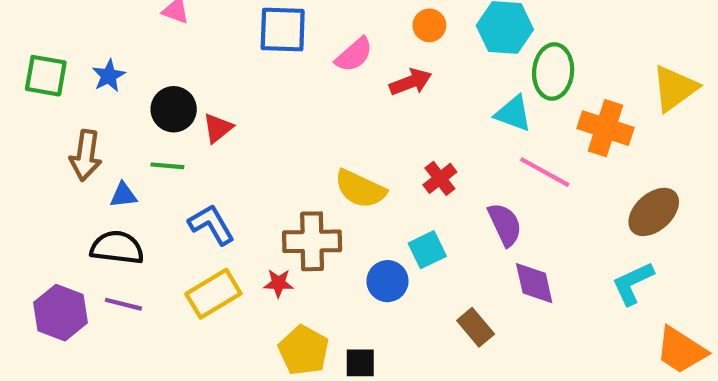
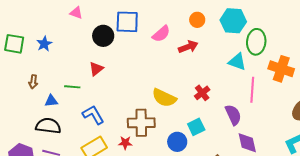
black circle: (174, 109) -> (103, 36), moved
brown arrow: (86, 155) -> (33, 82), size x0.6
pink line: (545, 172) -> (252, 90), turned 65

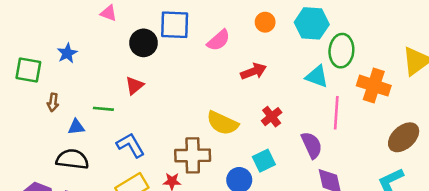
green square: (14, 44) -> (28, 70), moved
red arrow: (188, 47) -> (253, 71), moved

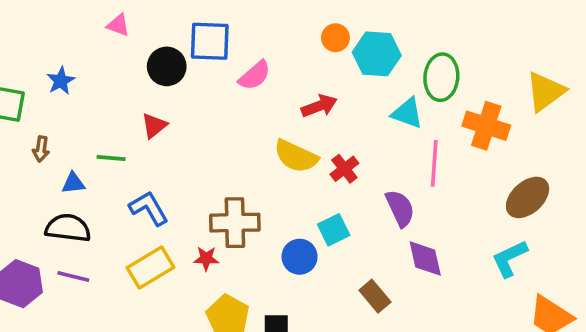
cyan hexagon: (312, 23) -> (377, 54), moved
pink semicircle: (219, 40) -> (255, 75), moved
yellow semicircle: (222, 123) -> (296, 156), moved

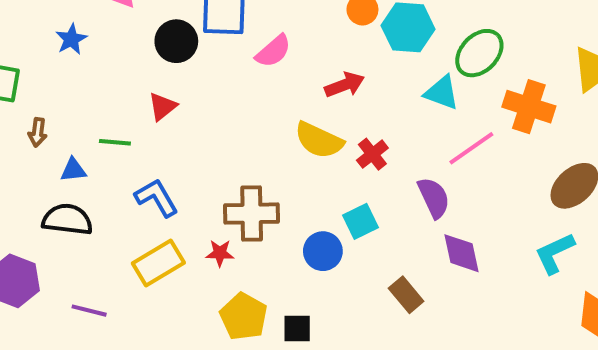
green ellipse: (441, 77) -> (479, 53), turned 39
blue star: (61, 81) -> (71, 39), moved
pink line: (434, 163) -> (471, 148), turned 51
purple line: (73, 276) -> (89, 311), moved

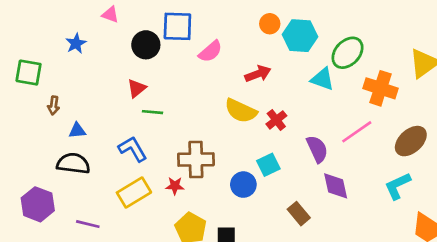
green line: (115, 142) -> (152, 112), moved
pink line: (471, 148) -> (357, 132), moved

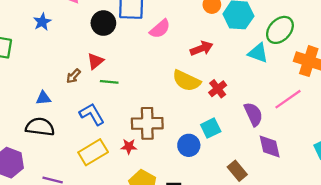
brown arrow: (54, 105) -> (73, 76), moved, turned 35

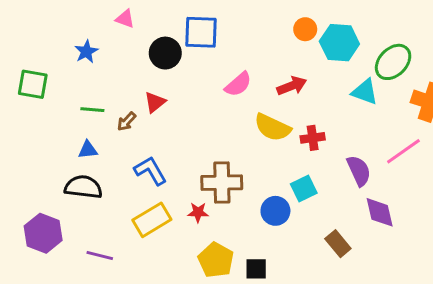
pink semicircle: (160, 29) -> (238, 84), moved
green line: (109, 82) -> (92, 110), moved
red cross: (218, 89) -> (313, 138), turned 30

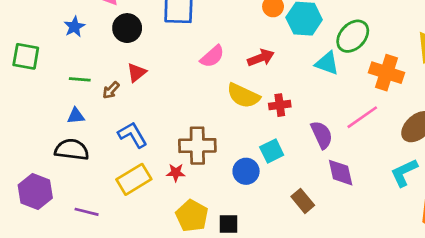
black circle: (165, 53) -> (127, 28), moved

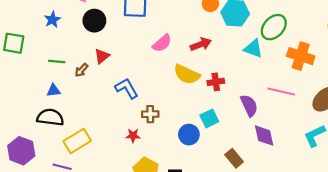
pink line: (362, 117) -> (281, 92), turned 48
blue L-shape: (133, 135) -> (127, 88), moved
brown cross: (197, 146) -> (150, 114), size x0.6
yellow rectangle: (134, 179) -> (77, 141), moved

